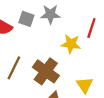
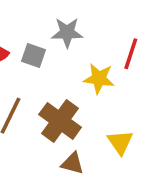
gray square: (26, 19) -> (34, 56), moved

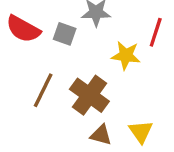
yellow triangle: (120, 142) -> (141, 132), moved

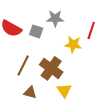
yellow triangle: (141, 132) -> (64, 90), moved
brown triangle: (101, 135) -> (30, 92), moved

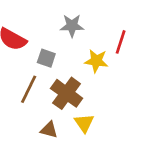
gray square: (36, 31) -> (46, 58), moved
brown triangle: (30, 92) -> (49, 130), moved

